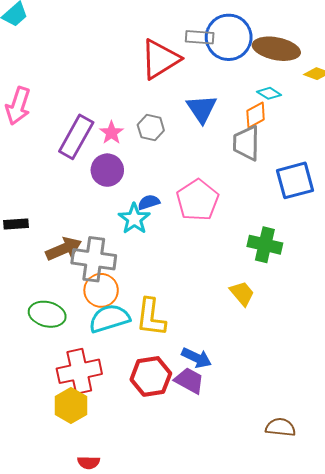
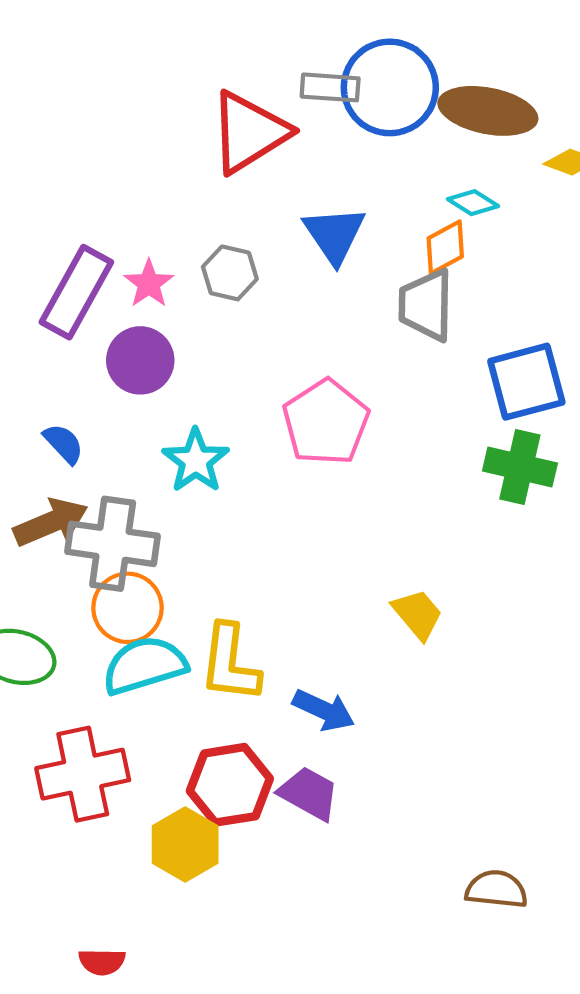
blue semicircle: (149, 202) -> (64, 444), moved, turned 65
green cross: (265, 245) -> (520, 467), moved
blue arrow: (196, 358) -> (324, 710), moved
yellow hexagon: (71, 405) -> (185, 845), moved

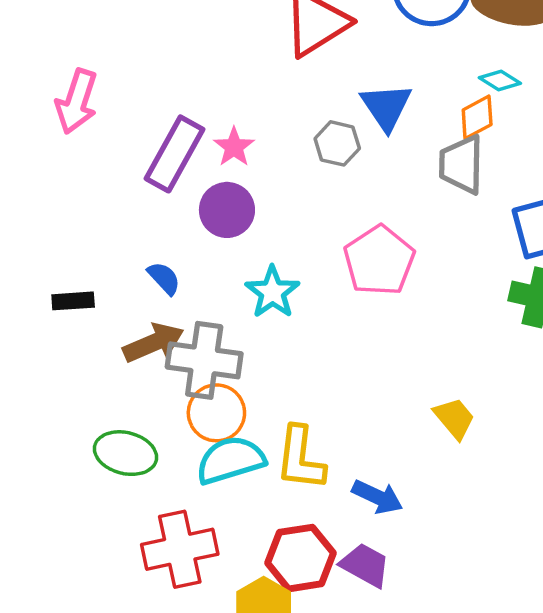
gray hexagon: (230, 273) -> (337, 143), moved

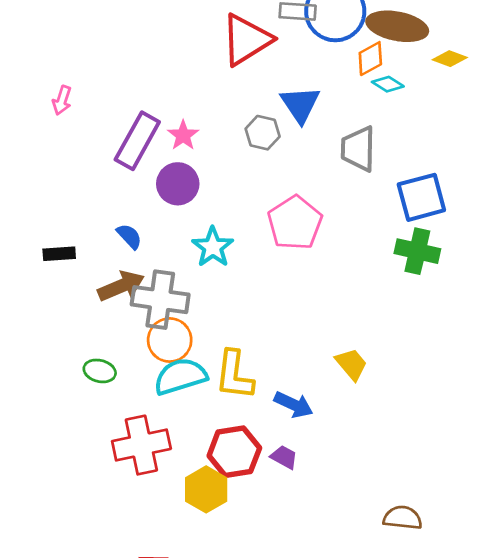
pink arrow: (77, 101) -> (62, 100), size x0.6
orange diamond: (477, 117) -> (370, 59), moved
yellow trapezoid: (454, 418) -> (351, 364), moved
green ellipse: (126, 453) -> (100, 371), size x0.7
purple trapezoid: (365, 565) -> (284, 457), size x0.7

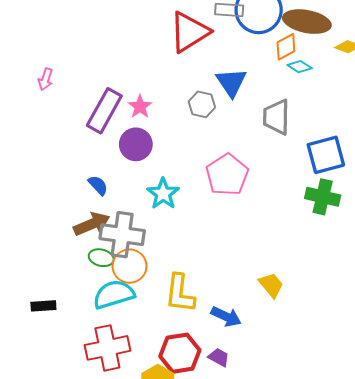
black rectangle: (59, 254) -> (43, 306), moved
green ellipse: (100, 371) -> (101, 258), moved
cyan semicircle: (180, 376) -> (114, 294), moved

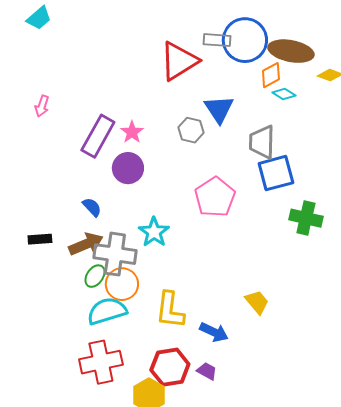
blue square: (326, 155) -> (276, 173), moved
cyan star: (163, 194) -> (154, 232), moved
green ellipse: (101, 258) -> (95, 276), turned -70
black rectangle: (43, 306) -> (40, 239), moved

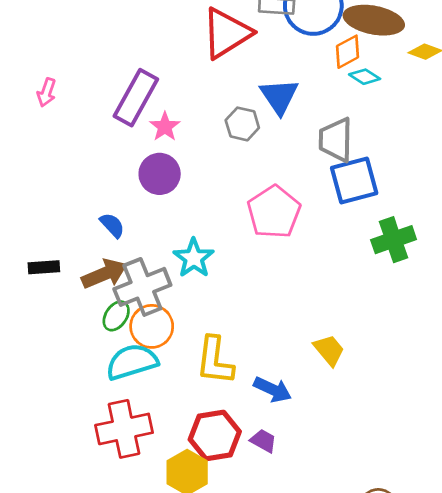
purple rectangle: (98, 136) -> (136, 98), moved
green cross: (306, 218) -> (394, 240), turned -32
gray cross: (115, 254) -> (142, 287), turned -30

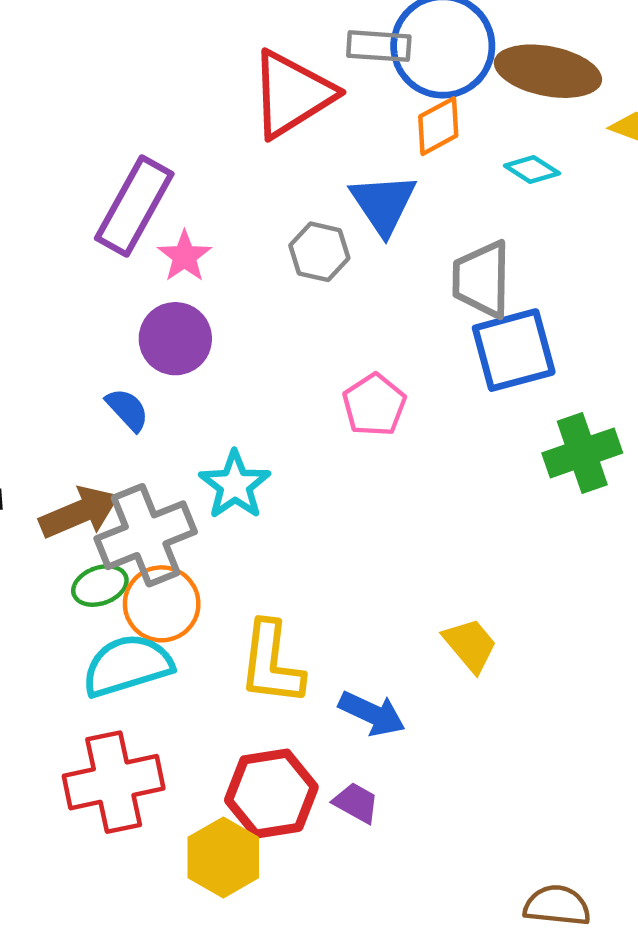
orange diamond: (348, 52) -> (438, 126), moved
pink pentagon: (274, 212) -> (374, 405), size x0.7
blue semicircle: (112, 225) -> (127, 410), moved
green ellipse: (116, 316) -> (100, 586), turned 36

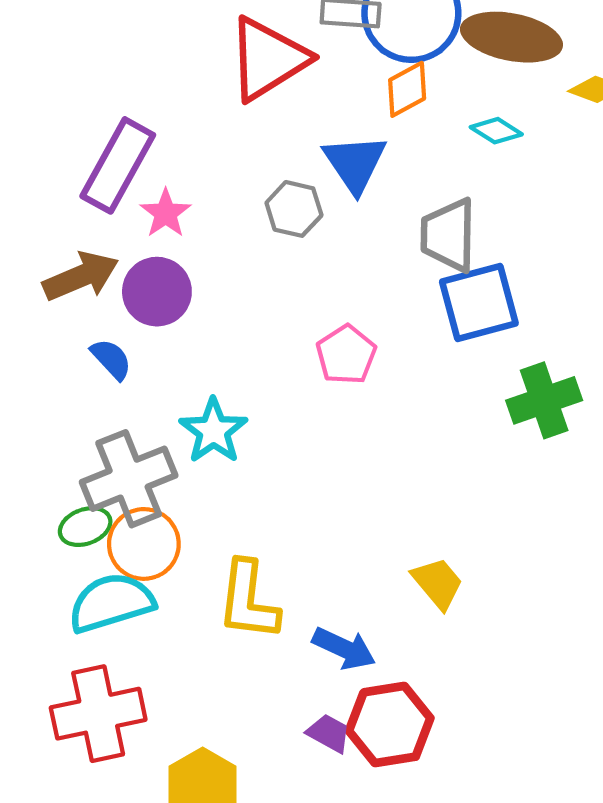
brown arrow: (79, 512) -> (81, 276), moved
red hexagon: (271, 794) -> (390, 725), moved

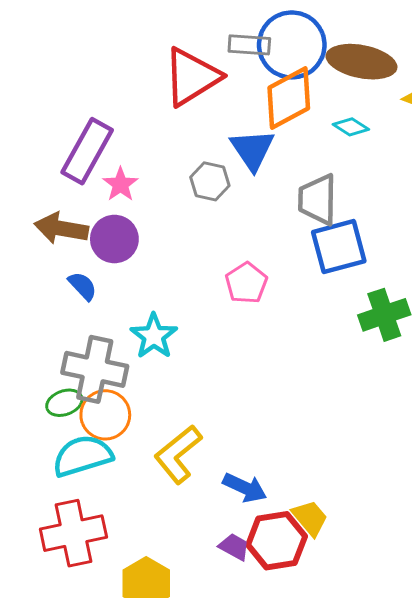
orange diamond: (407, 89) -> (289, 98), size x1.6
brown arrow: (81, 276) -> (61, 228), turned -147
gray cross: (129, 479) -> (95, 369), turned 34
yellow trapezoid: (438, 583) -> (310, 518), moved
yellow L-shape: (248, 601) -> (178, 454), turned 44

